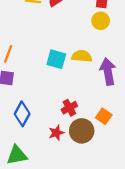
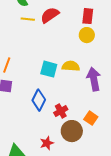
blue diamond: (22, 114) -> (39, 100), moved
red star: (56, 133) -> (47, 143), moved

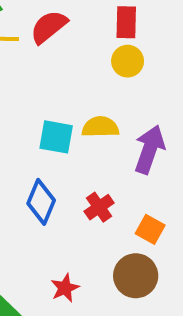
purple arrow: (94, 79) -> (149, 149), turned 35
red cross: (61, 111) -> (99, 207), moved
brown circle: (72, 131) -> (136, 276), moved

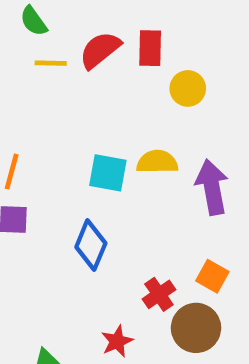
red rectangle: (126, 22) -> (150, 48), moved
purple arrow: (149, 149) -> (212, 187), turned -30
red cross: (99, 207) -> (159, 294), moved

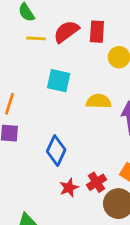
cyan square: (108, 173) -> (59, 81), moved
red star: (117, 341) -> (69, 188), moved

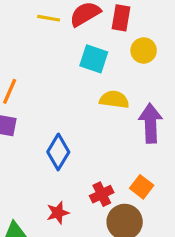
cyan square: (59, 81) -> (94, 59), moved
red star: (69, 188) -> (58, 213), moved

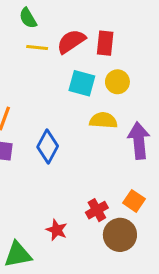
yellow circle: (144, 50) -> (117, 82), moved
blue diamond: (58, 152) -> (48, 146), moved
red star: (58, 213) -> (57, 230), turned -30

